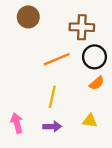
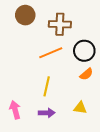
brown cross: (82, 27) -> (60, 24), moved

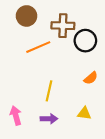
black circle: (84, 51) -> (85, 41), moved
orange line: (51, 53) -> (38, 47), moved

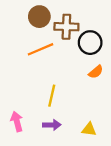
brown circle: (26, 16) -> (39, 17), moved
orange semicircle: (91, 78) -> (96, 72), moved
yellow triangle: (84, 113) -> (89, 129), moved

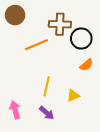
brown circle: (39, 17) -> (15, 15), moved
purple arrow: (52, 125) -> (47, 113), turned 42
yellow triangle: (89, 129) -> (73, 96), moved, turned -32

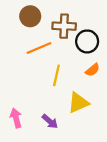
brown circle: (15, 15) -> (30, 16), moved
yellow line: (47, 86) -> (56, 75), moved
yellow triangle: (73, 96) -> (78, 103), size x1.5

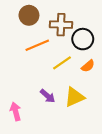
yellow line: (56, 75) -> (62, 63), moved, turned 42
purple arrow: (50, 121) -> (48, 96), moved

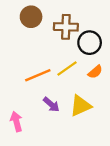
orange line: (37, 45) -> (38, 75), moved

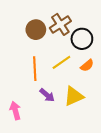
brown circle: (31, 17) -> (36, 30), moved
brown cross: (66, 27) -> (60, 24), turned -35
orange line: (38, 75) -> (35, 69), turned -70

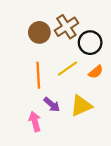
pink arrow: (15, 111) -> (35, 121), moved

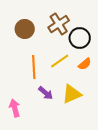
brown circle: (39, 32) -> (25, 29), moved
pink arrow: (35, 121) -> (15, 108), moved

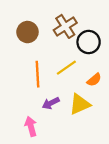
orange semicircle: (85, 64) -> (94, 80), moved
purple arrow: (46, 93) -> (51, 103), turned 112
pink arrow: (15, 108) -> (31, 126), moved

